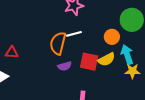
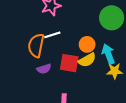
orange circle: (112, 37) -> (87, 44), moved

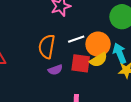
white line: (52, 35) -> (76, 39), moved
orange circle: (87, 44) -> (98, 44), size x1.5

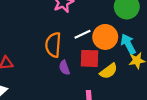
yellow semicircle: (99, 60) -> (109, 71), moved
purple semicircle: (55, 70) -> (64, 68), turned 96

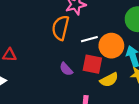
orange semicircle: (53, 45) -> (60, 28), moved
purple semicircle: (64, 68) -> (66, 69), turned -32

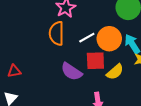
purple semicircle: (66, 69) -> (71, 72), size x1.5

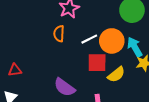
orange semicircle: (57, 33) -> (59, 34), size x0.7
purple semicircle: (71, 72) -> (64, 87), moved

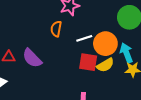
yellow semicircle: (116, 74) -> (105, 65), moved
purple semicircle: (64, 87) -> (32, 58), moved

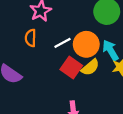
red square: (88, 62) -> (71, 67), turned 36

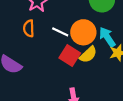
white line: (63, 43) -> (60, 32), turned 56

